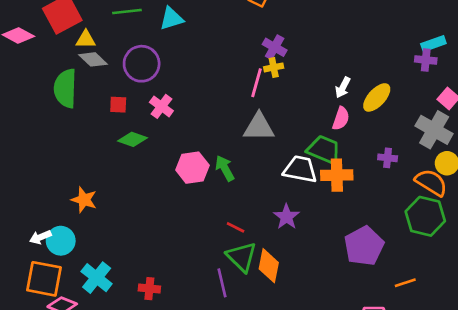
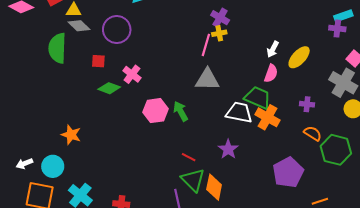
pink cross: (161, 106) -> (132, 74), moved
orange cross: (337, 175) -> (267, 117), turned 30
orange semicircle: (431, 182) -> (313, 133), moved, size x0.7
white arrow: (40, 237) -> (24, 164), moved

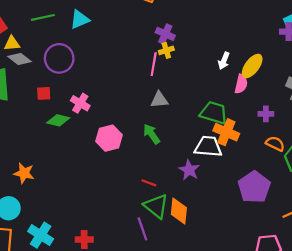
pink semicircle: (271, 73) -> (241, 84), moved
gray triangle: (207, 79) -> (159, 100), size x0.7
green arrow: (181, 111) -> (151, 134), moved
white trapezoid: (239, 112) -> (208, 147), moved

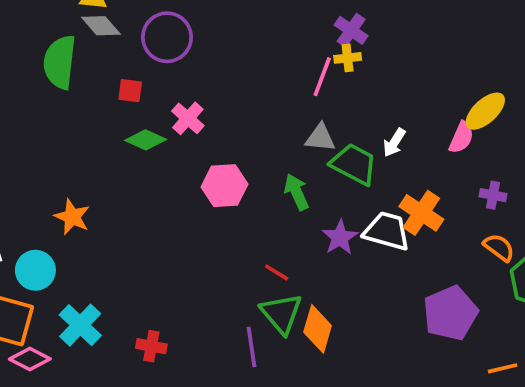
white arrow: (224, 61) -> (394, 142), moved
green trapezoid: (214, 113) -> (354, 164), moved
purple star: (189, 170) -> (340, 237), moved

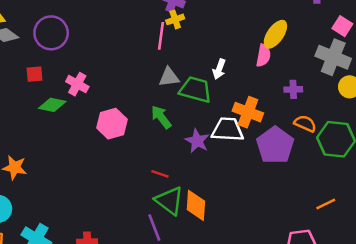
purple pentagon: (450, 313) -> (275, 145), moved

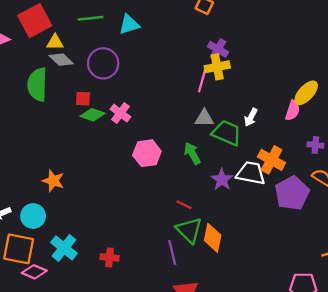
yellow cross: (175, 19) -> (217, 67), size x1.5
green diamond: (52, 105) -> (93, 115), moved

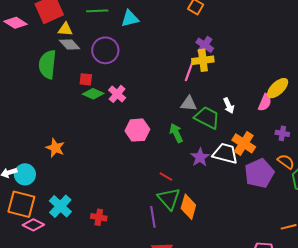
white arrow: (251, 117) -> (229, 106), turned -56
cyan circle: (33, 216) -> (25, 174), moved

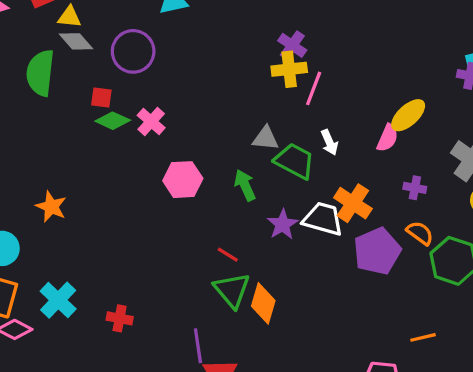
pink line: (189, 71) -> (314, 88), moved
purple line: (153, 217) -> (198, 346), moved

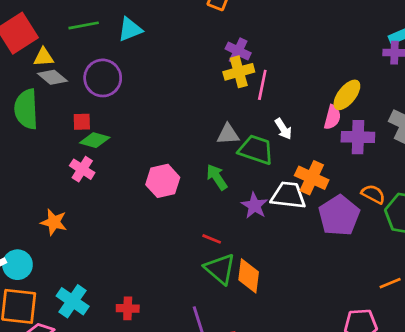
pink cross: (151, 121) -> (82, 169), moved
purple cross: (415, 188) -> (358, 137), moved, size x1.6

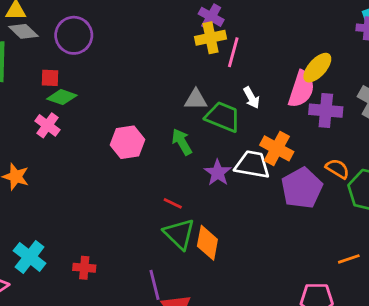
pink semicircle: (332, 117) -> (301, 89), size x1.5

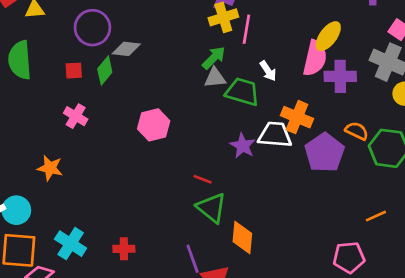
gray diamond: (23, 31) -> (126, 49), moved, turned -32
green diamond: (62, 97) -> (105, 71), moved, turned -64
green arrow: (182, 142) -> (214, 58), moved, turned 80
orange diamond: (207, 243) -> (242, 237), moved

